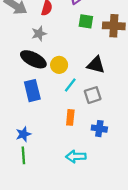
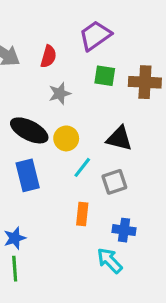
gray star: (39, 34) -> (60, 93), moved
cyan arrow: (76, 156) -> (110, 261), moved, turned 48

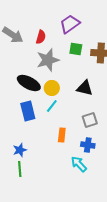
gray star: (60, 93) -> (48, 60), size x1.6
cyan line: (82, 167) -> (52, 106), moved
gray square: (114, 182) -> (90, 120), moved

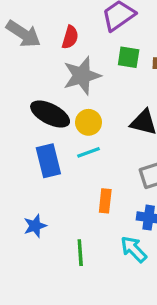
cyan line: (52, 106) -> (89, 152), turned 32
green line: (20, 169) -> (80, 253), moved

